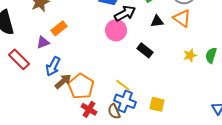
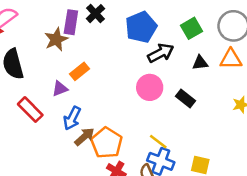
orange triangle: (182, 18) -> (231, 59), turned -36
pink circle: (116, 30) -> (150, 87), moved

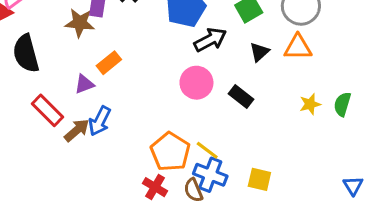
brown star: (56, 39) -> (80, 23), turned 30
black triangle: (200, 63) -> (259, 52), turned -35
brown arrow: (84, 137) -> (77, 130), moved
orange pentagon: (107, 143) -> (170, 152), moved

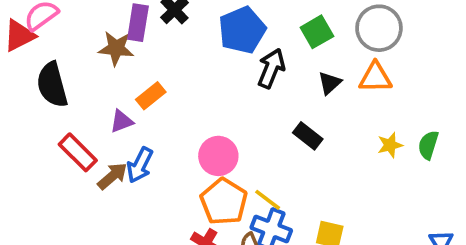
black arrow: (210, 40) -> (271, 68), turned -40
pink circle: (196, 83) -> (218, 156), moved

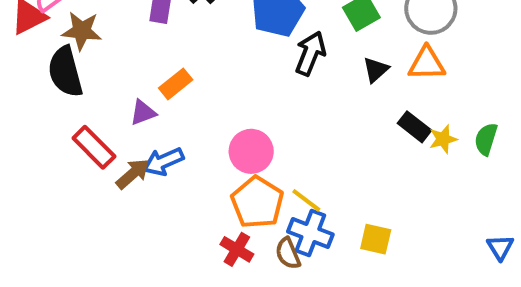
brown star: (116, 48) -> (82, 31), moved
black rectangle: (308, 136) -> (414, 127), moved
blue arrow: (140, 165) -> (163, 162), turned 39

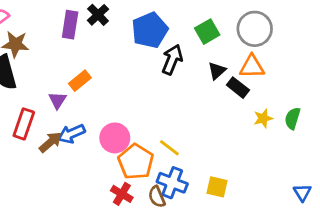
purple triangle: (143, 113) -> (57, 100), turned -36
black rectangle: (414, 127) -> (238, 88), moved
red rectangle: (94, 147) -> (24, 124), turned 64
pink circle: (251, 151) -> (115, 138), moved
yellow line: (306, 200) -> (169, 148), moved

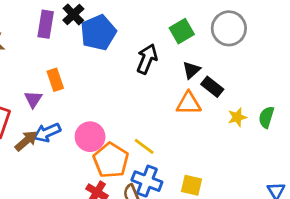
blue pentagon: (150, 30) -> (98, 33), moved
orange triangle: (252, 67) -> (189, 103), moved
orange rectangle: (80, 81) -> (55, 80), turned -70

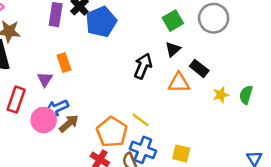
black arrow: (147, 59) -> (143, 66), moved
black triangle: (191, 70) -> (173, 49), moved
pink circle: (90, 137) -> (44, 120), moved
brown arrow: (26, 141) -> (69, 124), moved

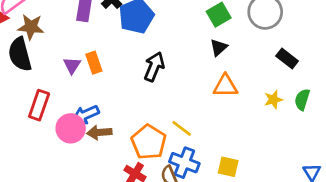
black arrow: (143, 66) -> (154, 67), moved
black rectangle: (199, 68) -> (287, 58), moved
purple triangle: (45, 79) -> (72, 65), moved
brown arrow: (69, 124) -> (99, 132), turned -144

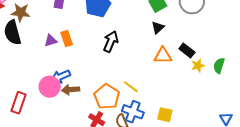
black rectangle: (287, 58) -> (187, 51), moved
purple triangle: (72, 65) -> (51, 41), turned 40
red rectangle: (39, 105) -> (19, 103), moved

